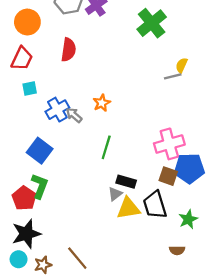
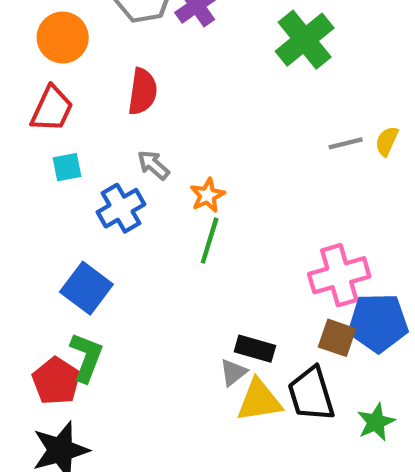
yellow semicircle: (182, 65) -> (387, 141), moved
gray arrow: (74, 115) -> (153, 165), moved
green line: (106, 147) -> (210, 241), moved

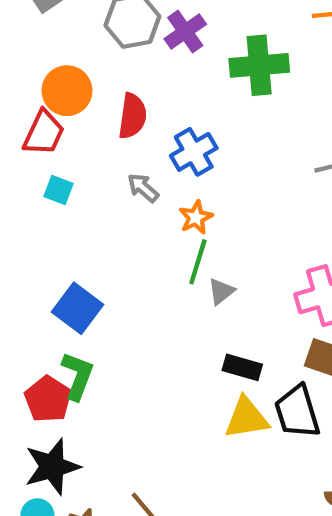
orange circle: (63, 38) -> (67, 91), moved
green cross: (305, 40) -> (259, 65), moved, turned 34
cyan square: (67, 167) -> (59, 190), turned 32
blue cross: (121, 208) -> (194, 152), moved
gray triangle: (233, 372) -> (221, 291), moved

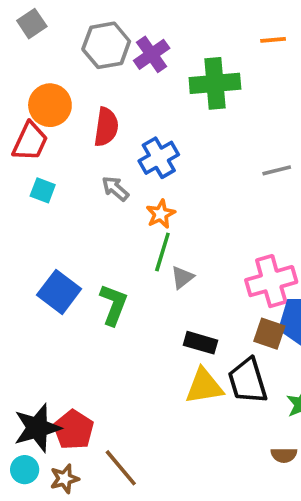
green L-shape: (78, 376) -> (113, 305), moved
red pentagon: (48, 399) -> (74, 430), moved

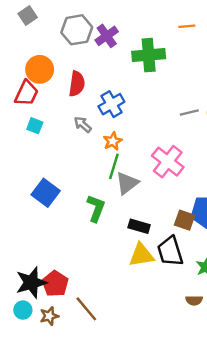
gray triangle: (182, 277) -> (127, 183), size x1.5
pink cross: (271, 281) -> (168, 162), moved, turned -36
green L-shape: (113, 305) -> (96, 208), moved

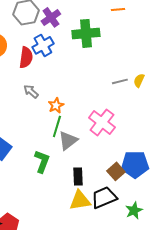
blue cross: (111, 104) -> (43, 45), moved
brown square: (185, 220) -> (116, 171), turned 30
black rectangle: (139, 226) -> (78, 176), turned 72
black trapezoid: (170, 251) -> (104, 197), turned 84

